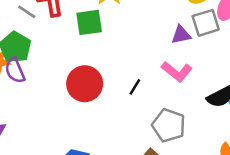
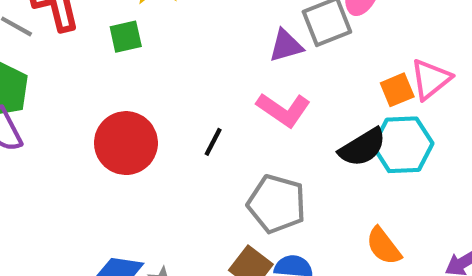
green square: (89, 22) -> (126, 37), size x0.7

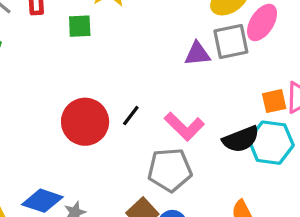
pink L-shape: (284, 110) -> (184, 126), moved
red circle: (126, 143) -> (85, 122), moved
gray pentagon: (277, 204) -> (170, 170), turned -30

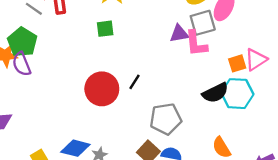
green square: (80, 26) -> (105, 29), moved
pink L-shape: (184, 126) -> (196, 43), moved, turned 44

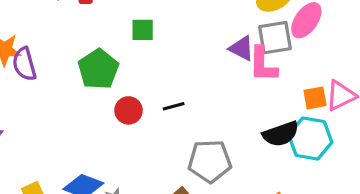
purple triangle: (179, 34) -> (241, 48), turned 30
green pentagon: (22, 42) -> (98, 69), moved
black line: (135, 82) -> (174, 106), turned 35
red circle: (102, 89) -> (129, 110), size x0.6

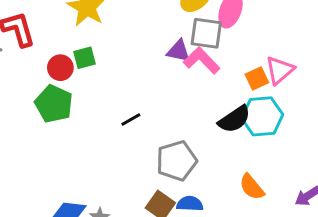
gray square: (275, 38) -> (206, 33), turned 32
pink L-shape: (263, 64) -> (202, 60), turned 150
red circle: (129, 110) -> (60, 68), moved

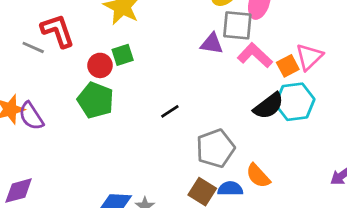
pink L-shape: (202, 60) -> (255, 55), moved
orange semicircle: (252, 187) -> (258, 176), moved

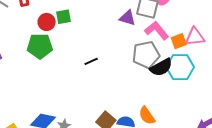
pink triangle: (309, 57) -> (195, 37), turned 30
green pentagon: (96, 100) -> (40, 46), turned -30
gray pentagon: (215, 148) -> (146, 55), moved

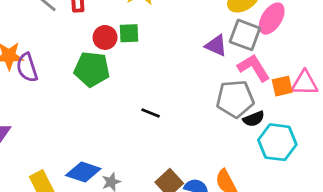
black line: (91, 61) -> (151, 113), moved, turned 40
black semicircle: (161, 67) -> (254, 119), size x0.7
cyan hexagon: (180, 67) -> (277, 142), moved

